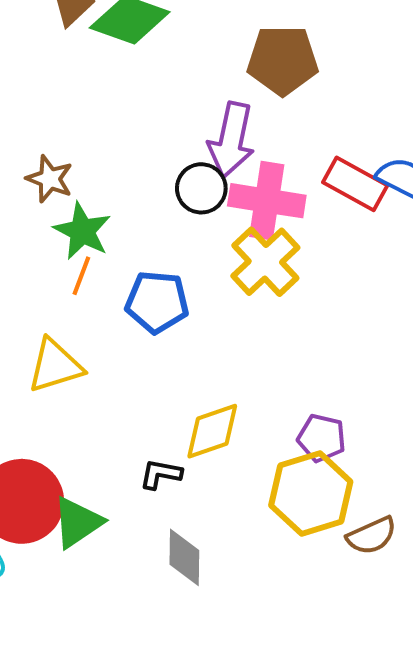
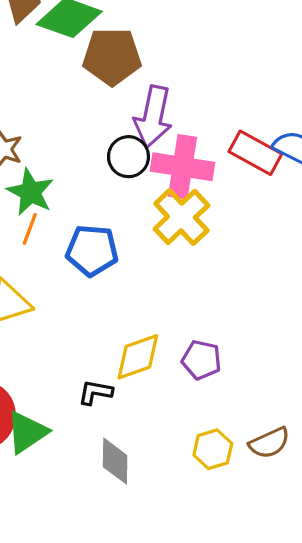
brown pentagon: (283, 60) -> (112, 56), moved
purple pentagon: (322, 438) -> (201, 360), moved
yellow hexagon: (311, 493) -> (213, 449), moved, size x0.6

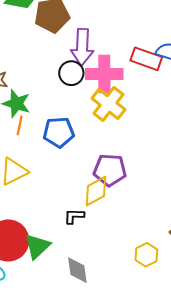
purple pentagon: (201, 360) -> (110, 170), moved, size x1.4
yellow hexagon: (213, 449) -> (146, 255), moved
gray diamond: (115, 461) -> (77, 270), moved

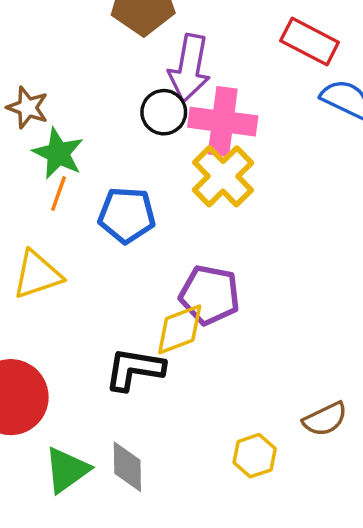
red rectangle: (146, 59) -> (310, 42), moved
black L-shape: (74, 216) -> (134, 369), size x1.6
green triangle: (37, 246) -> (67, 470), moved

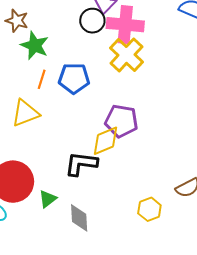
orange line: (58, 194) -> (42, 79), moved
green triangle: (67, 470) -> (48, 199), moved, size x0.7

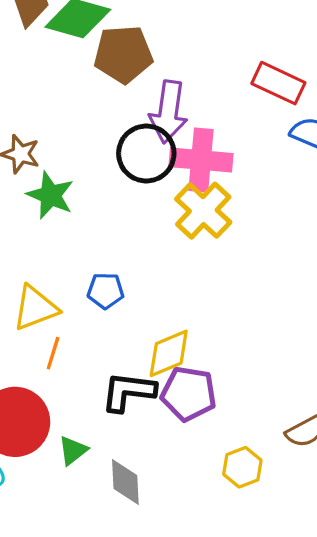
black circle: (92, 21) -> (146, 153), size x1.4
blue pentagon: (74, 78) -> (106, 291), moved, size x0.7
orange line: (42, 79) -> (53, 353), moved
purple pentagon: (121, 121) -> (189, 394), moved

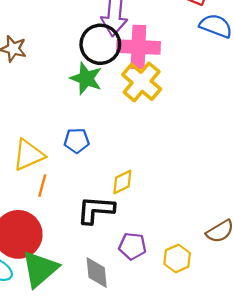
green star: (50, 195) -> (86, 78), moved
yellow diamond: (169, 353) -> (122, 182), size x0.7
purple pentagon: (189, 394) -> (132, 246), moved, size x0.7
green triangle: (73, 450) -> (40, 269), moved, size x1.8

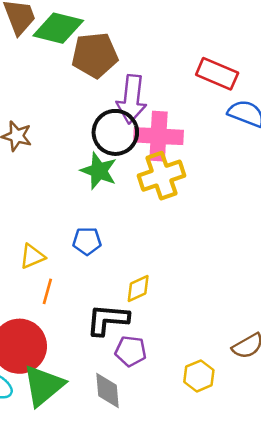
yellow cross: (142, 82) -> (161, 176), turned 30
yellow triangle: (28, 155) -> (32, 256), size x0.7
purple pentagon: (132, 246) -> (131, 351), moved

